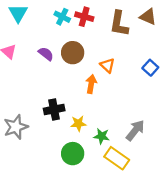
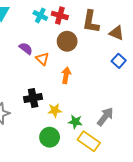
brown triangle: (148, 17) -> (117, 33), moved
brown circle: (73, 53) -> (67, 41), moved
orange triangle: (107, 65) -> (42, 59), moved

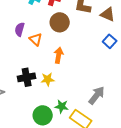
purple semicircle: (26, 48) -> (20, 29), turned -112
yellow star: (55, 110) -> (48, 79), moved
green star: (75, 122) -> (62, 106), moved

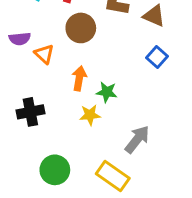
purple semicircle: (20, 29) -> (20, 39), turned -112
yellow star: (48, 79) -> (90, 115), moved
green star: (62, 106) -> (107, 92), moved

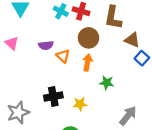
brown triangle: (154, 16) -> (132, 40), moved
orange arrow: (79, 78) -> (87, 62), moved
yellow star: (90, 115) -> (80, 104), moved

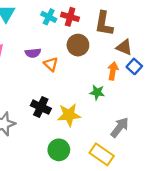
orange arrow: (87, 62) -> (113, 71), moved
black cross: (53, 97) -> (41, 107), turned 36
yellow star: (80, 104) -> (69, 115), size x1.5

